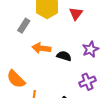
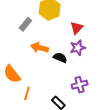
red triangle: (76, 14) -> (77, 28), moved
purple star: (90, 49) -> (78, 48), moved

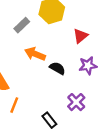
purple star: (78, 48) -> (88, 66), moved
purple cross: (80, 85) -> (76, 102), turned -35

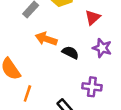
purple star: (88, 66) -> (102, 48), turned 30
purple cross: (76, 102) -> (92, 87), turned -36

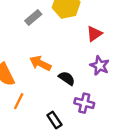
orange arrow: (46, 39) -> (40, 63), moved
black semicircle: (70, 53) -> (67, 78), moved

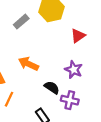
purple star: (100, 66) -> (74, 70), moved
black semicircle: (67, 78) -> (52, 87), moved

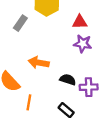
red triangle: (78, 36) -> (80, 22), turned 49
purple star: (74, 70) -> (83, 44), moved

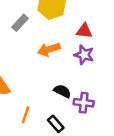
orange arrow: (39, 63) -> (49, 49), moved, turned -36
orange line: (29, 102) -> (26, 115), moved

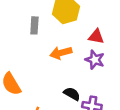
gray rectangle: (20, 23) -> (34, 25), turned -42

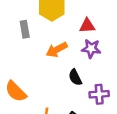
black semicircle: (72, 94) -> (75, 77), moved, turned -133

